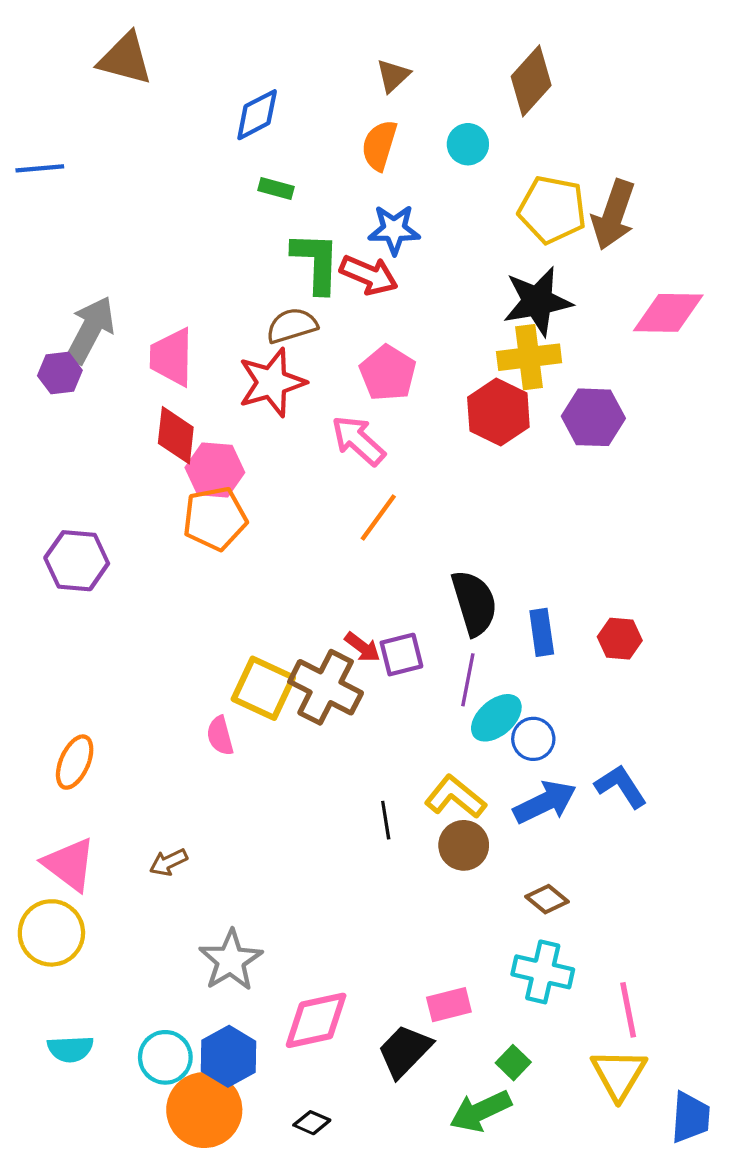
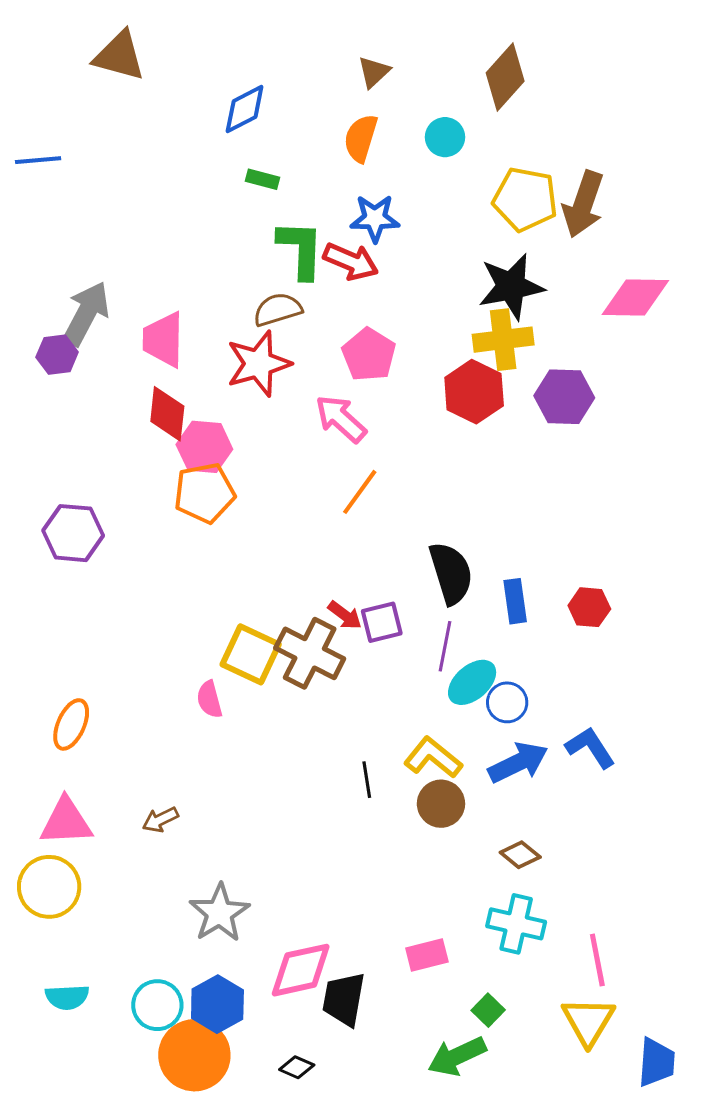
pink triangle: (69, 864) -> (66, 822), turned -40
black trapezoid: (405, 1051) -> (344, 999), moved, turned -34

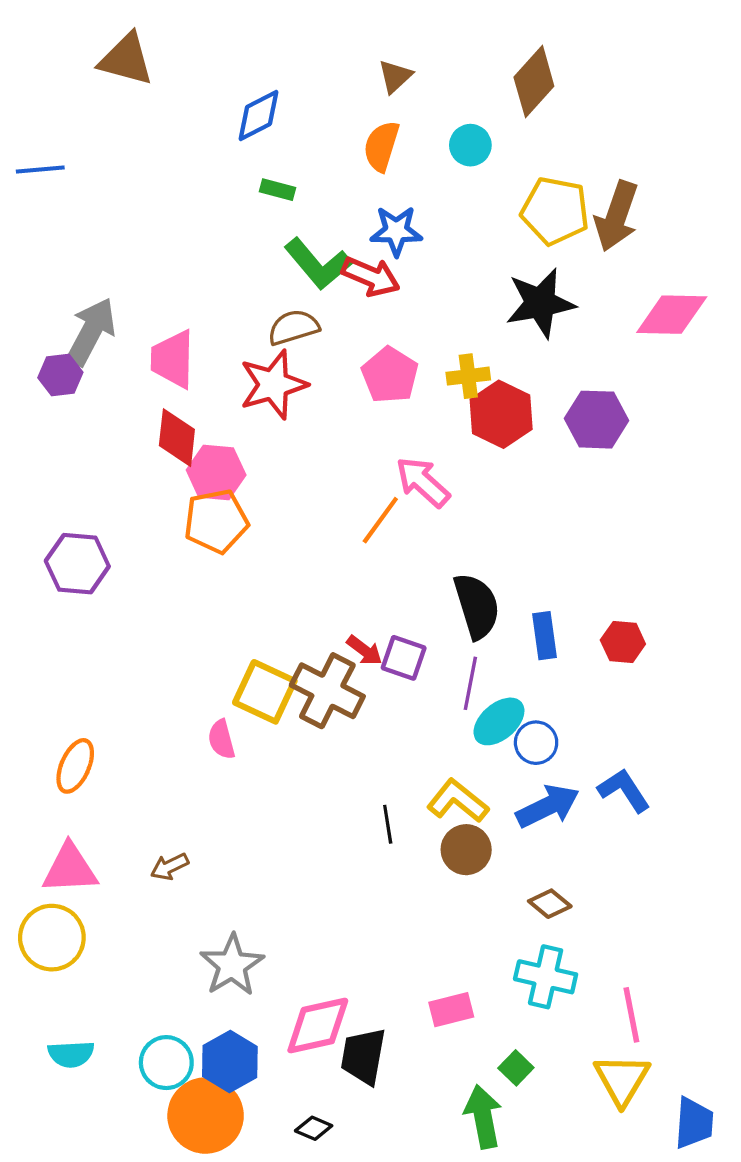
green L-shape: (301, 249) -> (318, 264), turned 138
yellow cross: (503, 340) -> (468, 376), moved, size x0.7
pink arrow: (341, 419) -> (423, 482), moved
purple square: (382, 622) -> (404, 658), turned 33
green arrow: (457, 1056) -> (483, 1117), turned 104

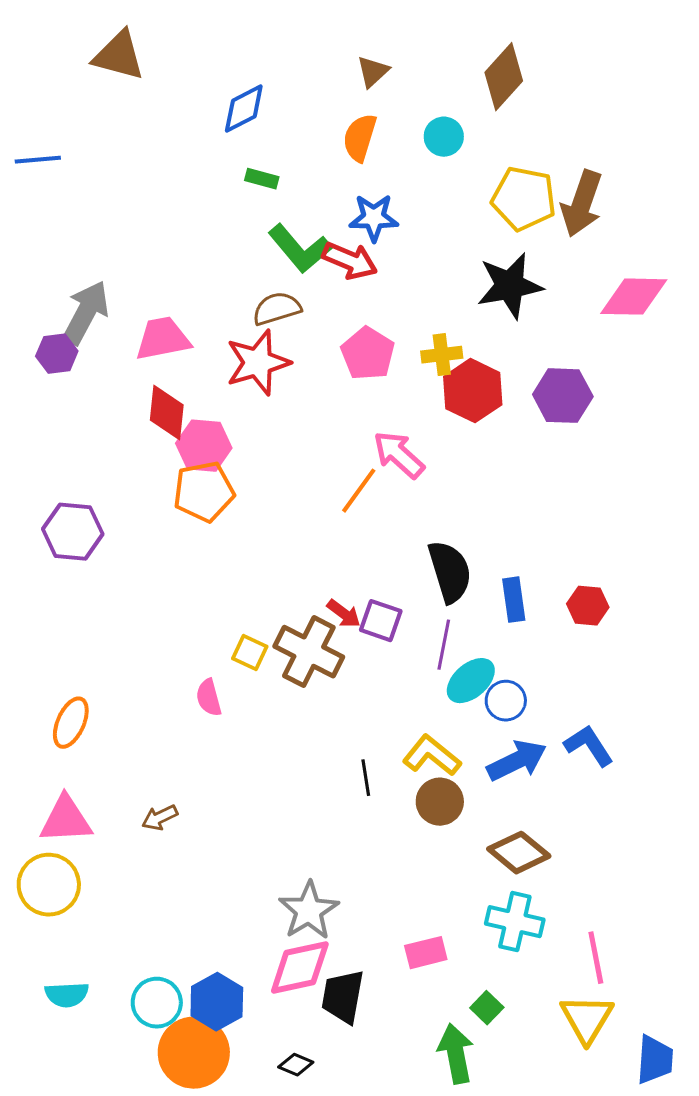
pink trapezoid: (173, 359) -> (163, 339), turned 78
yellow square: (265, 692) -> (250, 653), size x0.6
brown diamond: (550, 904) -> (519, 853), size x1.5
gray star: (232, 965) -> (309, 911), moved

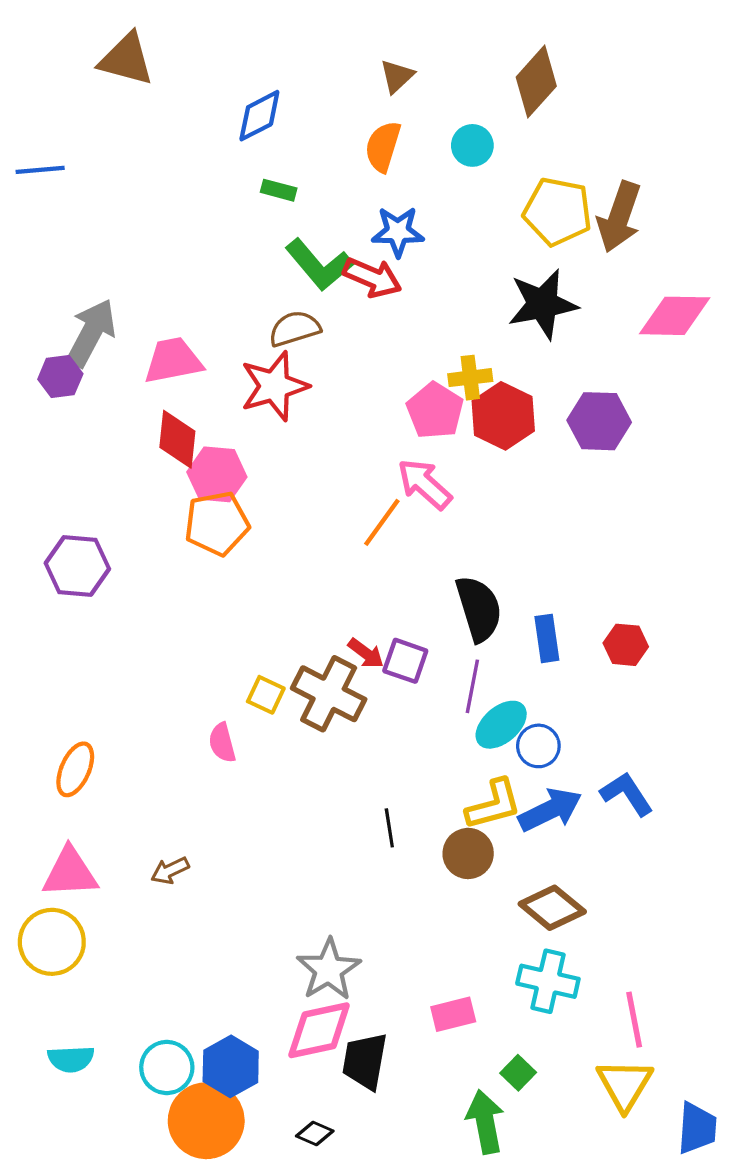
pink pentagon: (368, 354) -> (435, 411), moved
yellow L-shape: (432, 756) -> (494, 805), moved, turned 126

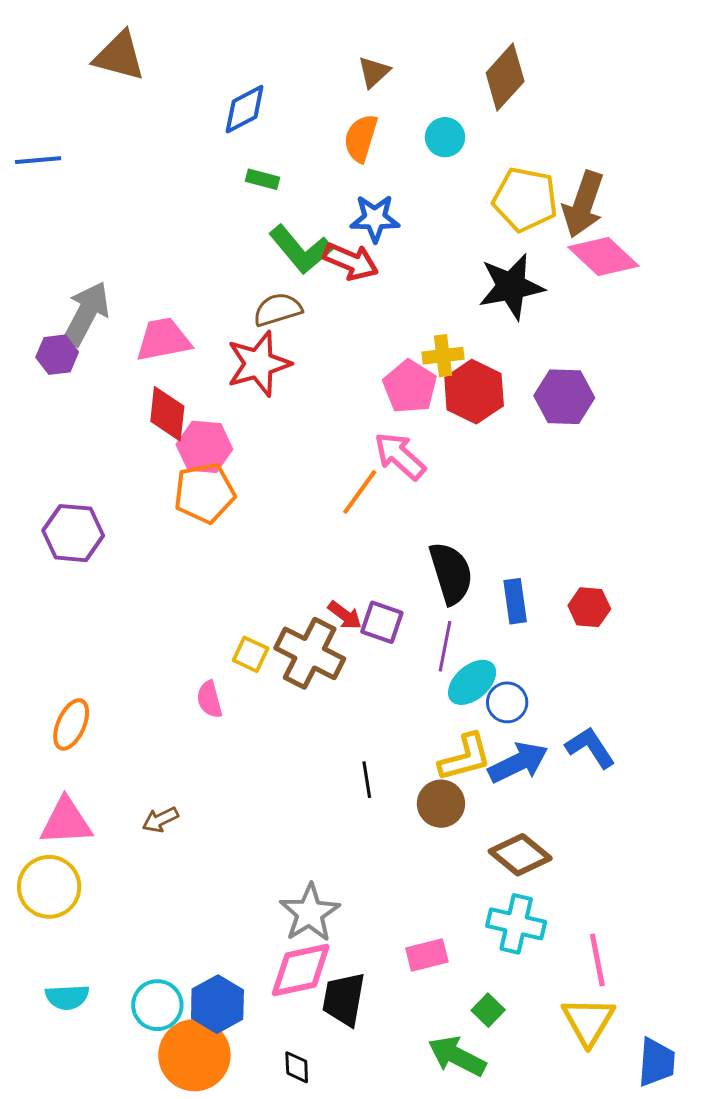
pink diamond: (675, 316) -> (603, 256), moved, turned 42
green arrow: (485, 1122) -> (457, 1056), turned -52
black diamond: (315, 1134) -> (297, 1067), turned 64

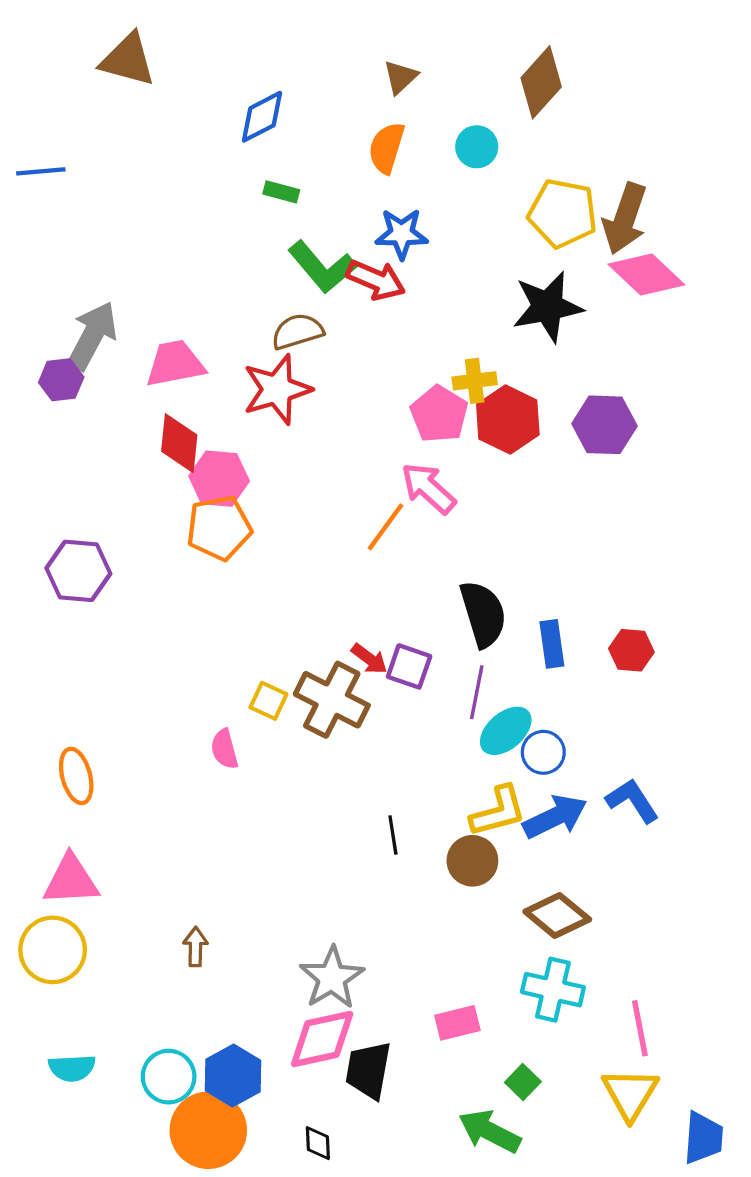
orange ellipse: (71, 724) -> (76, 776), turned -39
brown arrow: (160, 820) -> (195, 947), moved, turned 117

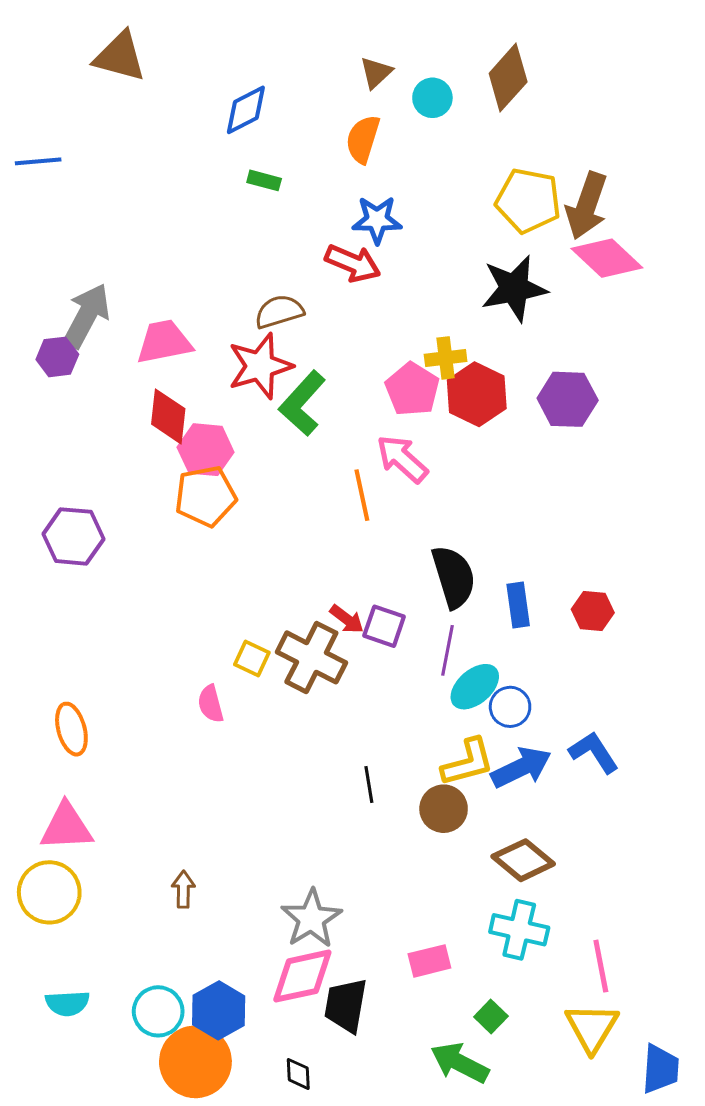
cyan circle: (477, 147) -> (432, 98), moved
green L-shape: (322, 267) -> (302, 403), moved, turned 82
orange line: (385, 527) -> (362, 495), turned -48

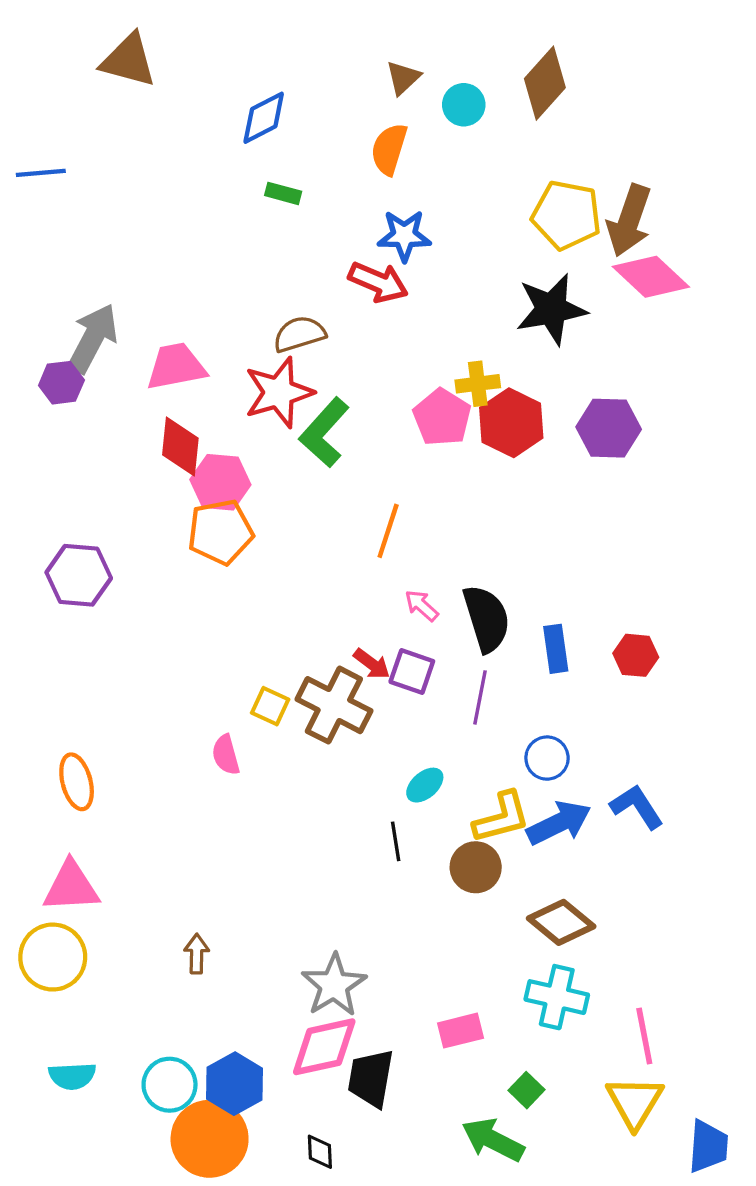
pink arrow: (402, 459) -> (422, 606), moved, size x0.6
orange line: (362, 495) -> (388, 531), turned 30
cyan ellipse: (475, 687) -> (425, 785), moved, size x0.7

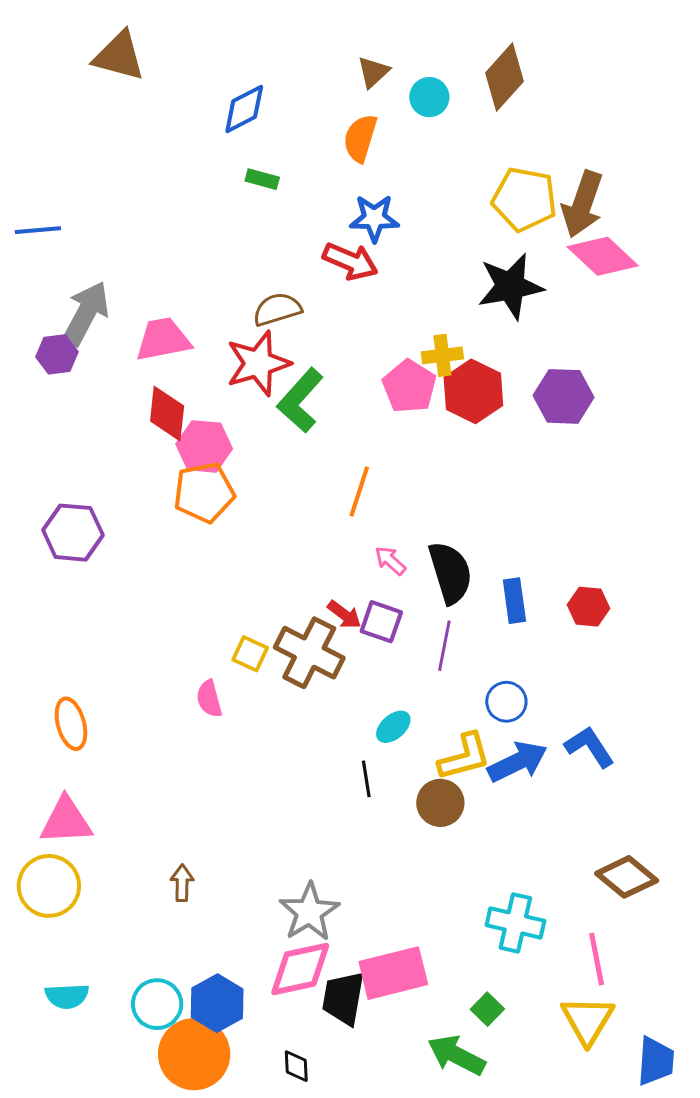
blue line: (41, 173) -> (38, 230), moved
brown diamond: (561, 922) -> (627, 877), moved
pink rectangle: (460, 1031) -> (393, 973), moved, size x1.6

